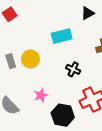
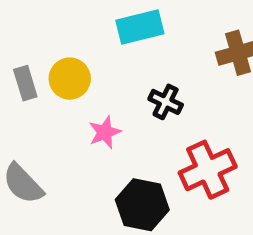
pink star: (41, 95) -> (105, 132), moved

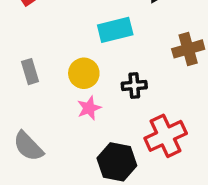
yellow circle: (70, 79) -> (84, 73), moved
black cross: (166, 102) -> (134, 85), turned -30

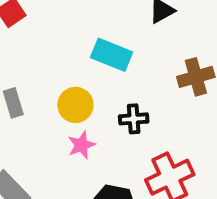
cyan rectangle: (115, 30) -> (112, 55), turned 36

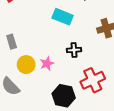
yellow circle: (75, 105) -> (26, 65), moved

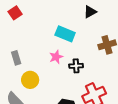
pink star: (47, 64) -> (56, 57), moved

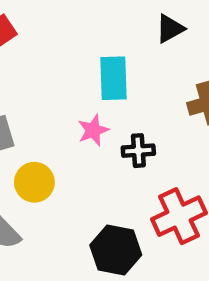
cyan rectangle: (65, 34) -> (113, 78), turned 66

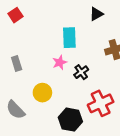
black cross: (138, 151) -> (81, 72), turned -32
yellow circle: (34, 182) -> (42, 93), moved

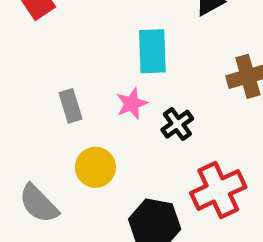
gray rectangle: (17, 64) -> (70, 106), moved

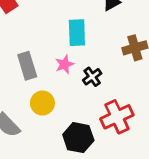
gray rectangle: (70, 106) -> (27, 66), size x1.4

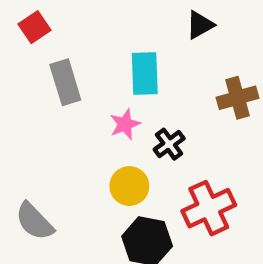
gray rectangle: (27, 66) -> (65, 82), moved
yellow circle: (42, 103) -> (129, 186), moved

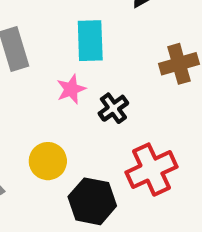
yellow circle: (129, 186) -> (48, 161), moved

